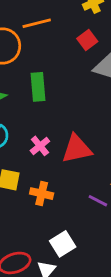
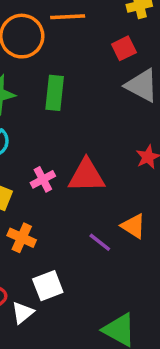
pink cross: (40, 146) -> (43, 179), moved
orange cross: (42, 194) -> (22, 238), moved

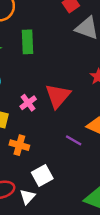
red triangle: (86, 176) -> (58, 96), turned -40

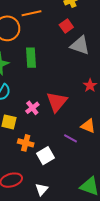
white square: (42, 176) -> (45, 156), moved
white triangle: (27, 197) -> (42, 189), moved

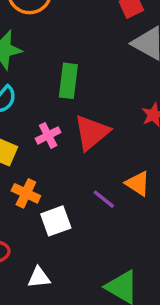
green rectangle: (31, 58) -> (68, 81), moved
white triangle: (42, 189) -> (39, 277), turned 32

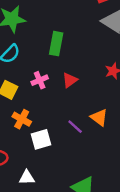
red triangle: (92, 132) -> (70, 80), size x0.6

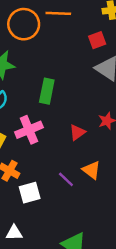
pink cross: (40, 80) -> (29, 130), size x1.5
red triangle: (70, 80) -> (77, 132), moved

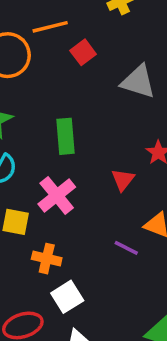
red square: (97, 40) -> (83, 52), moved
white square: (30, 193) -> (67, 297), moved

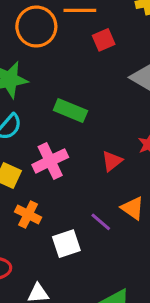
green rectangle: (65, 136) -> (70, 111), turned -76
white square: (67, 297) -> (66, 244), moved

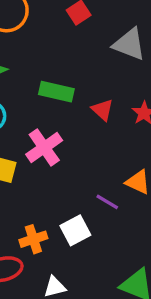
red triangle: (112, 161) -> (103, 110), moved, turned -30
orange cross: (28, 215) -> (33, 239), moved, turned -35

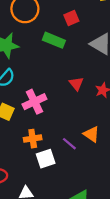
green rectangle: (56, 92) -> (54, 40), moved
orange cross: (33, 239) -> (33, 139), moved

